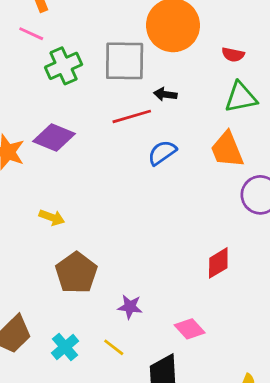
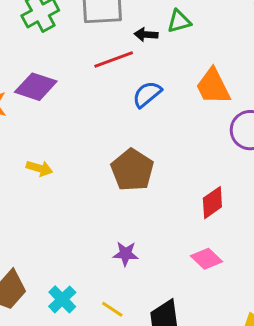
green triangle: (241, 97) -> (179, 21), moved, size x0.7
brown pentagon: (76, 273) -> (132, 170), moved
pink diamond: (190, 329) -> (206, 259), moved
yellow line: (114, 347) -> (112, 309), moved

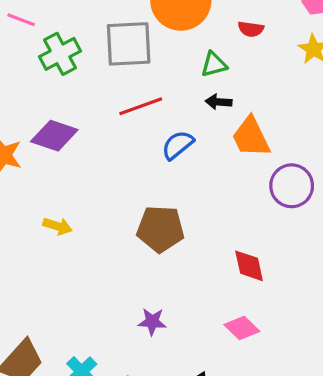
black arrow: (146, 35) -> (219, 102), moved
brown pentagon: (132, 170) -> (160, 229), turned -30
red diamond: (212, 203) -> (249, 266), turned -68

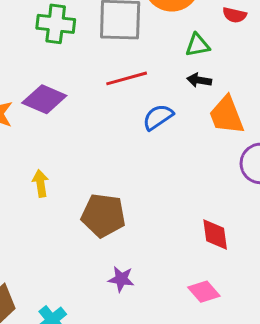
green cross: (60, 54) -> (56, 24), turned 30
yellow arrow: (58, 226) -> (41, 183), turned -120
brown pentagon: (160, 229) -> (103, 215), moved

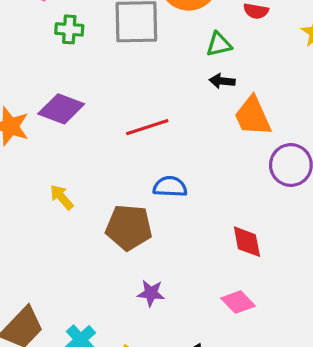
green cross: (56, 24) -> (69, 29), size x0.7
red line: (127, 78) -> (147, 127), moved
blue semicircle: (158, 117) -> (170, 187), moved, turned 40
yellow arrow: (41, 183) -> (62, 197), turned -30

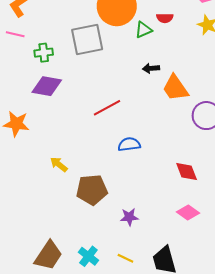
green triangle: (219, 44) -> (143, 30), moved
purple diamond: (61, 109) -> (47, 86), moved
brown pentagon: (129, 227) -> (92, 190), moved

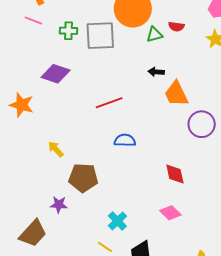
green cross: (44, 53) -> (68, 31), moved
purple star: (129, 217) -> (59, 205), moved
cyan cross: (88, 256) -> (117, 221), moved

